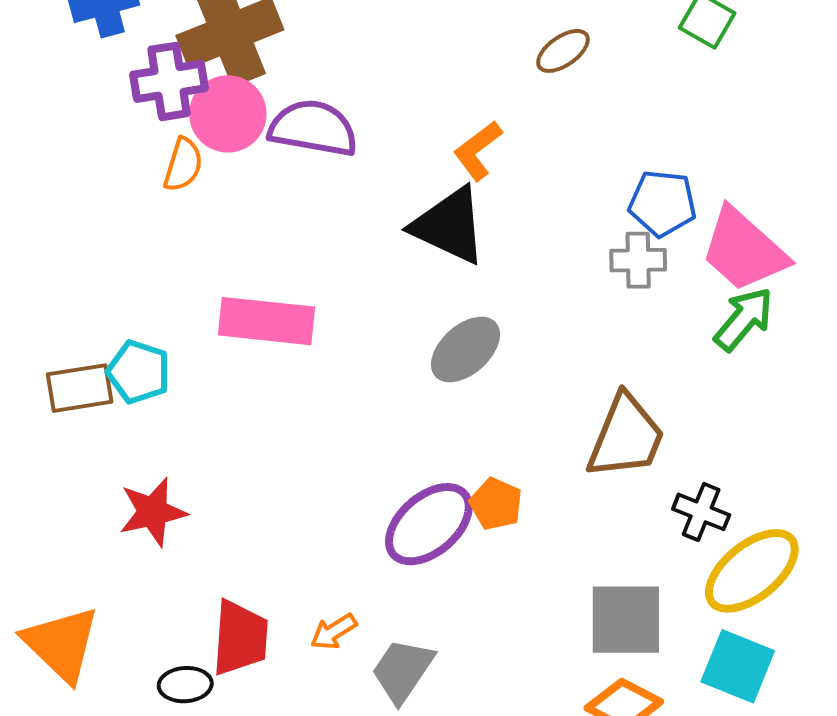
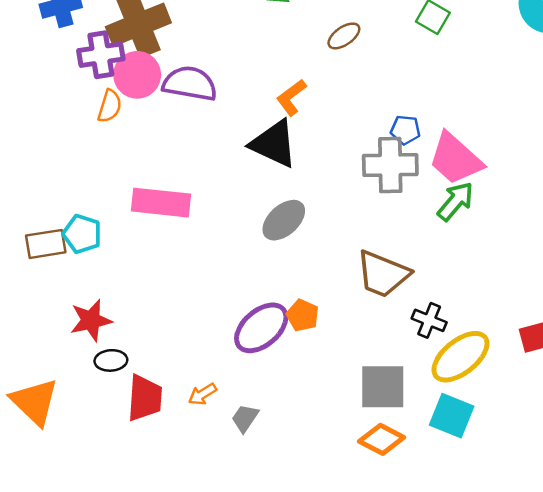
blue pentagon: (662, 203) -> (405, 130), size x0.7
gray cross: (638, 260) -> (390, 165), size x1.6
brown trapezoid: (626, 437) -> (383, 274), turned 90
gray trapezoid: (403, 670) -> (245, 418), size x0.7
black ellipse: (185, 685) -> (111, 360), moved

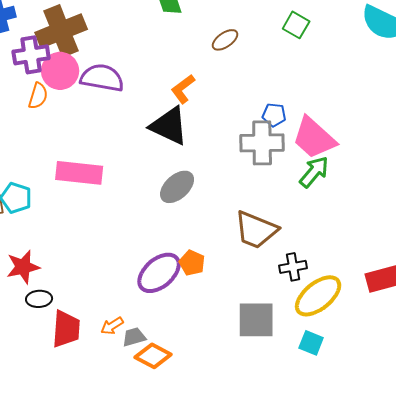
black cross: (429, 320) -> (293, 267), turned -32
cyan square: (452, 416) -> (311, 343), size x0.7
gray trapezoid: (245, 418) -> (134, 337), moved, turned 40
orange diamond: (382, 439) -> (153, 356), moved

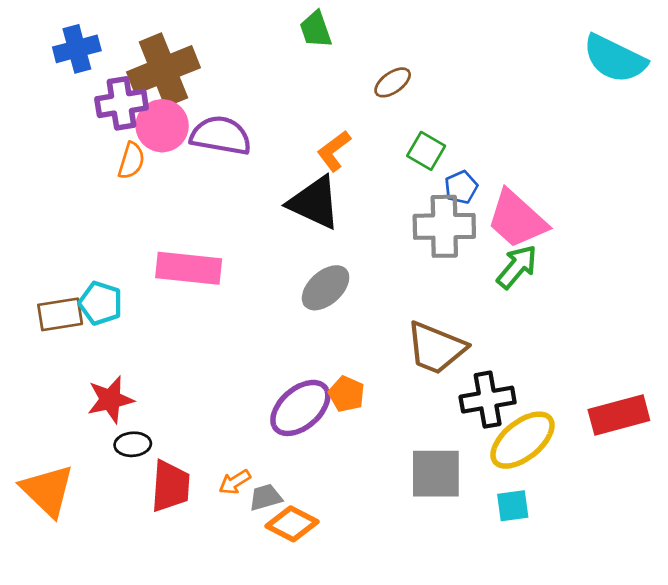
green square: (296, 25) -> (426, 151), moved
blue pentagon: (274, 115) -> (461, 187), turned -30
black cross: (293, 267) -> (488, 400), size x1.4
cyan square: (311, 343) -> (513, 506), turned -30

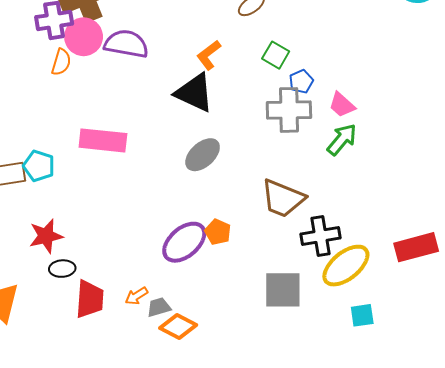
pink trapezoid: (517, 219) -> (342, 105), size x0.6
cyan square: (513, 506) -> (362, 315), moved

